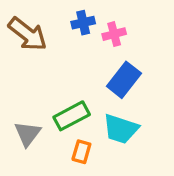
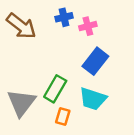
green rectangle: (72, 116) -> (55, 89), turned -32
gray triangle: (28, 134) -> (21, 103), size x1.4

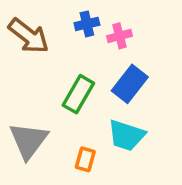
green rectangle: (55, 89) -> (78, 94), moved

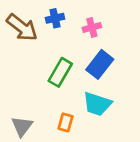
blue cross: (87, 24) -> (55, 18), moved
gray triangle: (29, 141) -> (22, 126), moved, size x0.7

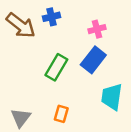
pink cross: (92, 27) -> (97, 29), moved
cyan trapezoid: (97, 104) -> (112, 97), moved, turned 80

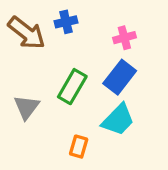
cyan trapezoid: (112, 97) -> (118, 120), moved, turned -144
gray triangle: (21, 118) -> (27, 107), moved

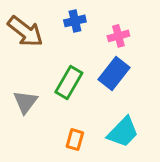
blue cross: (66, 22) -> (75, 21), moved
cyan trapezoid: (118, 120) -> (123, 132), moved

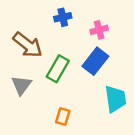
brown arrow: (25, 31) -> (28, 45), moved
cyan trapezoid: (123, 132) -> (115, 99), moved, turned -52

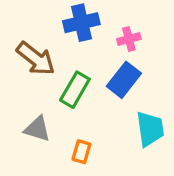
blue cross: (63, 17) -> (81, 23), size x1.5
gray triangle: (21, 85) -> (37, 129), moved, turned -50

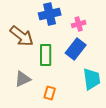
green rectangle: (75, 90) -> (46, 55), turned -30
gray triangle: (37, 129) -> (23, 79), turned -42

